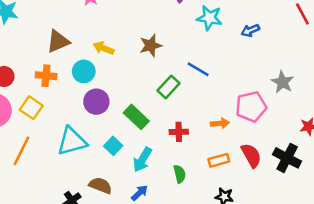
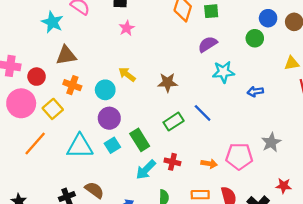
cyan star: (209, 18) -> (223, 72), turned -30
brown triangle: (58, 41) -> (66, 55), moved
cyan square: (113, 146) -> (112, 145), moved
cyan arrow: (142, 160) -> (146, 170), moved

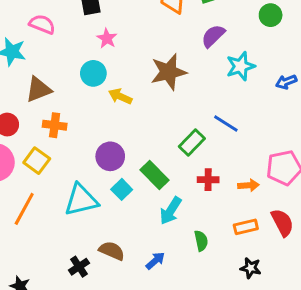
brown star: (168, 83) -> (169, 72), moved, size x1.4
cyan circle: (105, 90) -> (93, 73), moved
red cross: (172, 162) -> (208, 180), moved

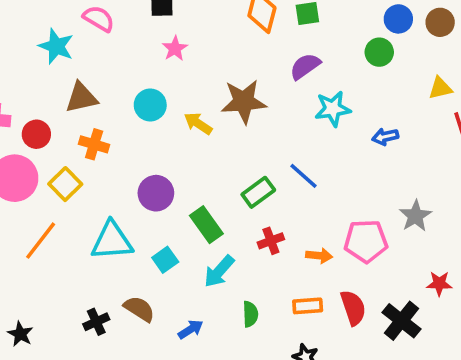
cyan circle: (93, 73) -> (150, 105), moved
yellow arrow: (120, 96) -> (198, 123), moved
red cross: (208, 180) -> (271, 241), turned -30
cyan square: (122, 189) -> (165, 260), moved

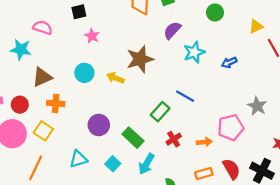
cyan triangle: (112, 241) -> (78, 159), size x0.7

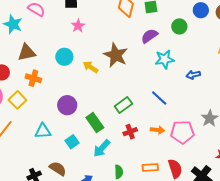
green circle: (215, 13) -> (179, 26), moved
brown star: (140, 59) -> (116, 55), turned 30
blue line: (185, 96) -> (159, 98), moved
orange arrow: (204, 142) -> (157, 130), moved

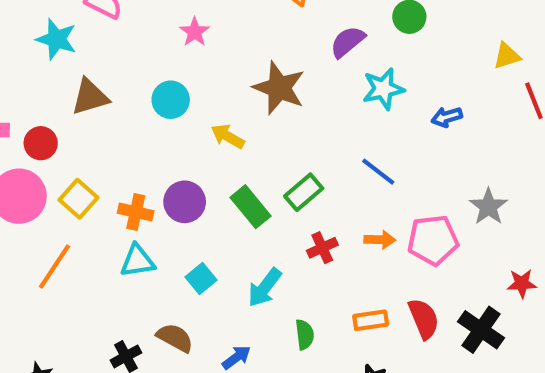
yellow arrow: (91, 67) -> (228, 136), moved
orange cross: (33, 78) -> (136, 212), moved
green rectangle: (95, 123) -> (250, 207), moved

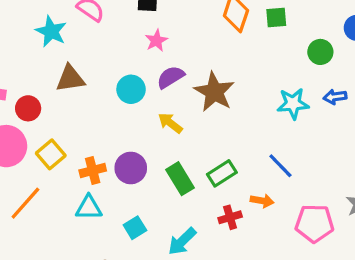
purple semicircle: (348, 42) -> (171, 77), moved
blue arrow: (447, 117) -> (335, 97), moved
orange cross: (136, 212) -> (93, 170), turned -35
orange arrow: (380, 240) -> (262, 201), moved

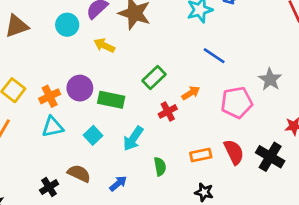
blue line: (280, 166) -> (214, 56), moved
green rectangle: (180, 179) -> (111, 100), moved, turned -35
orange arrow: (262, 201) -> (191, 93), turned -30

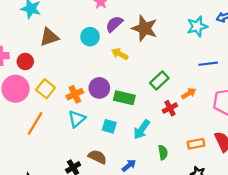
blue line: (214, 56) -> (208, 64), turned -42
cyan triangle: (53, 127) -> (77, 119), turned -30
cyan square: (93, 135) -> (109, 126), turned -32

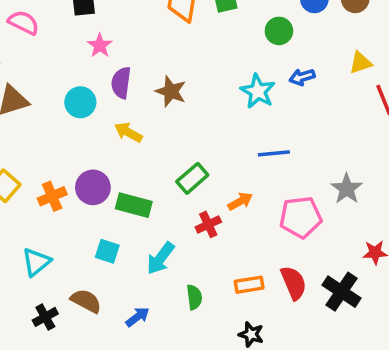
purple semicircle: (114, 24) -> (121, 83), turned -42
cyan star: (197, 26) -> (258, 91), turned -30
brown star: (145, 28) -> (171, 91), size x0.7
cyan triangle: (77, 119) -> (36, 262), moved

